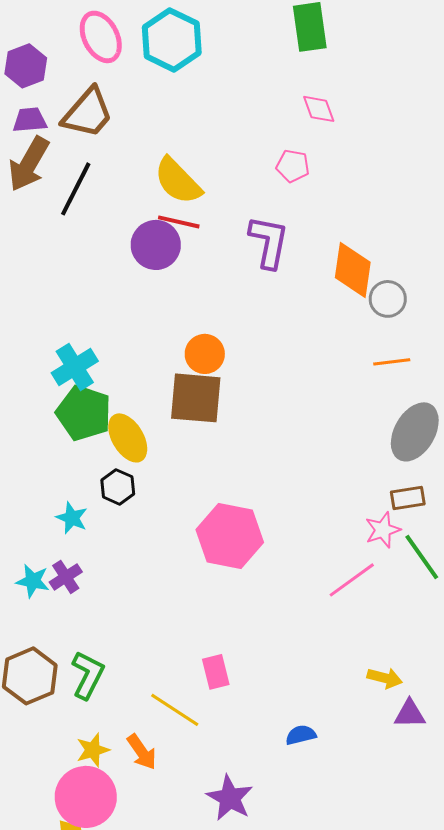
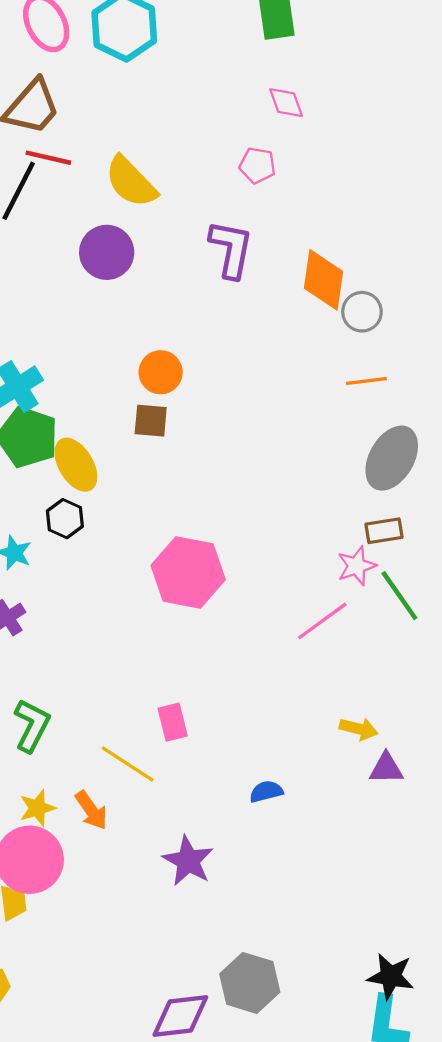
red line: (179, 222) -> (48, 158), moved
brown square: (196, 398) -> (151, 421), size x0.6

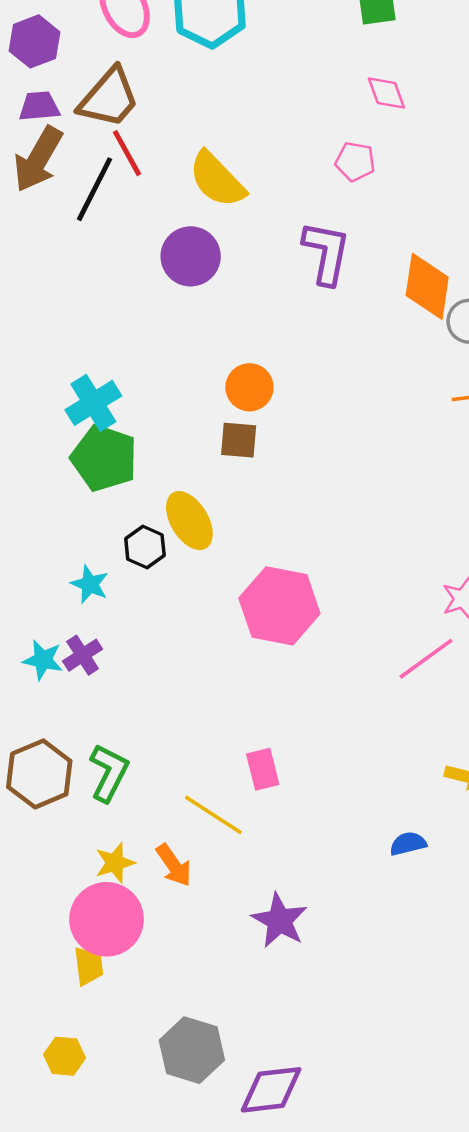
red line: (48, 158) -> (127, 153), turned 48
yellow ellipse: (76, 465) -> (189, 521), moved
blue semicircle: (266, 792) -> (408, 844), moved
gray hexagon: (250, 983) -> (192, 1050), moved

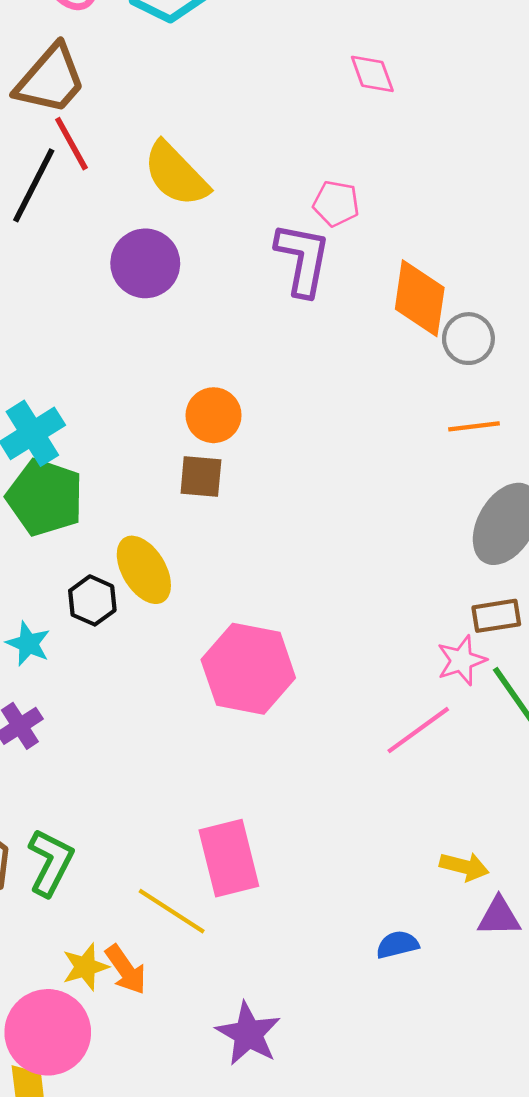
pink pentagon: (355, 162) -> (336, 203), moved
pink rectangle: (263, 769) -> (229, 858), size x1.6
yellow star: (115, 863) -> (85, 967), moved

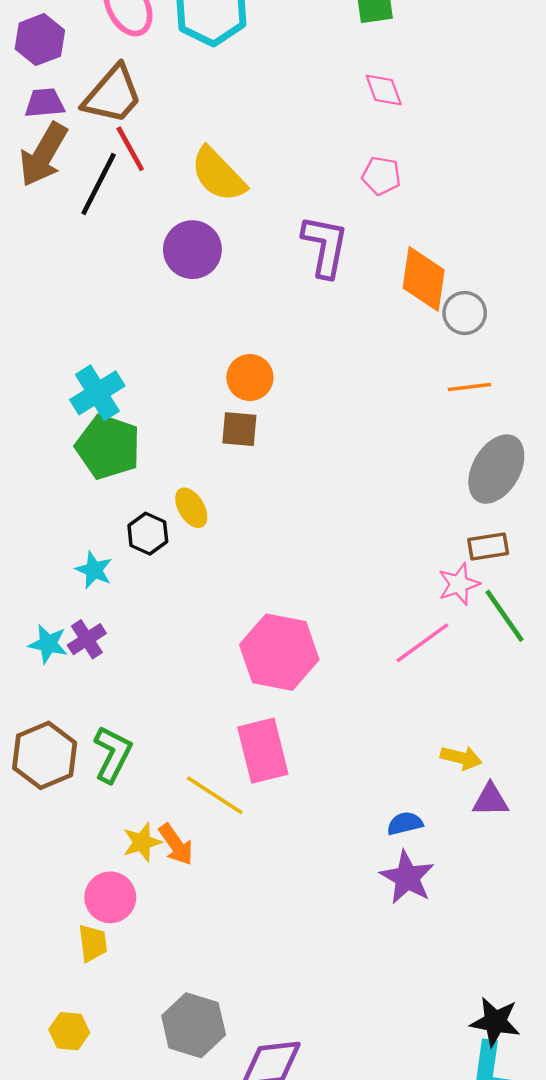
pink pentagon: (336, 203) -> (381, 176), moved
yellow ellipse: (144, 570) -> (191, 508), size x0.7
pink hexagon: (248, 669) -> (279, 652), moved
pink circle: (48, 1032) -> (110, 897), size x0.7
purple star: (248, 1034) -> (407, 877), moved

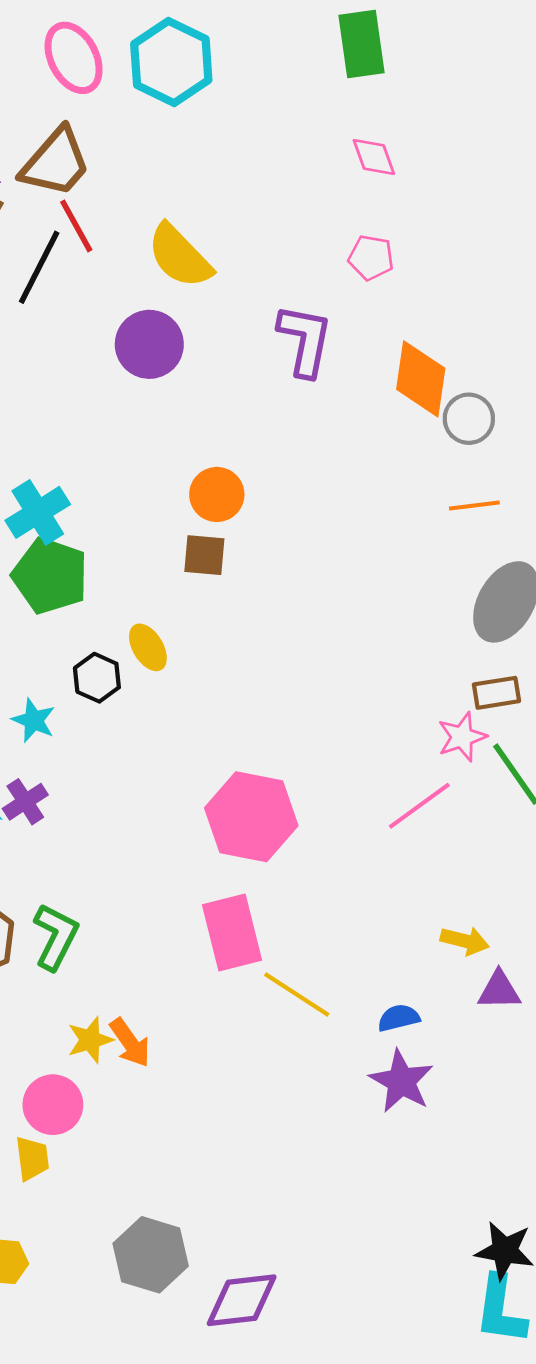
yellow line: (215, 795) -> (297, 994), moved

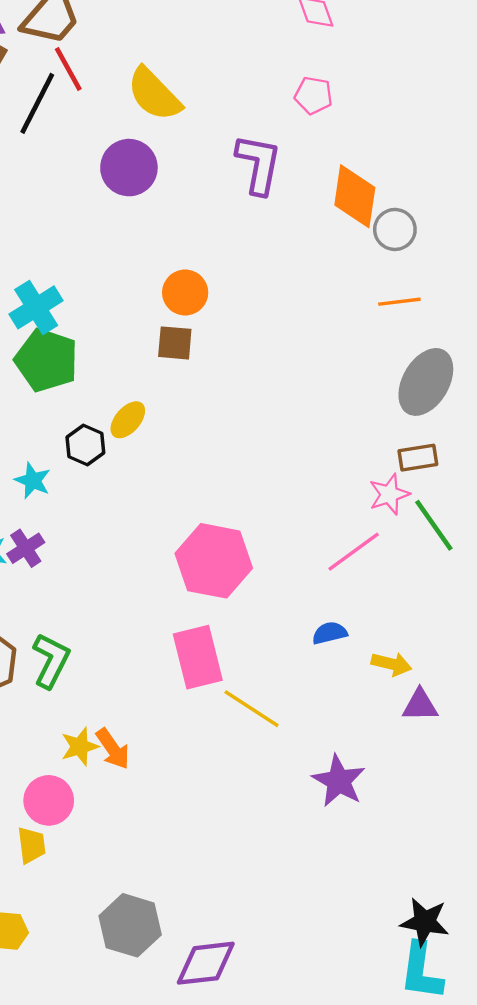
yellow ellipse: (148, 647) -> (128, 420), turned 72
blue semicircle: (399, 1018) -> (330, 633), moved

